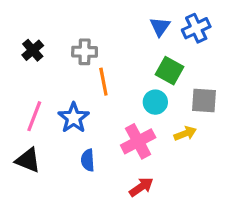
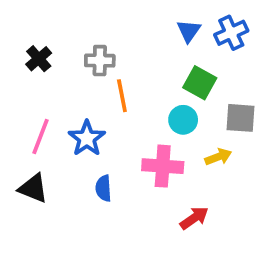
pink cross: (138, 141) -> (163, 166), turned 32
red arrow: (141, 187) -> (194, 218), moved

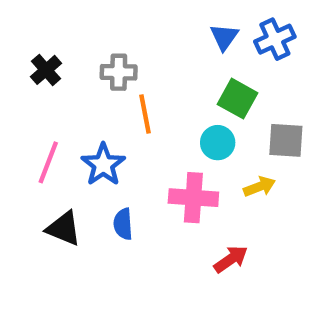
black triangle: (33, 188) -> (64, 228), moved

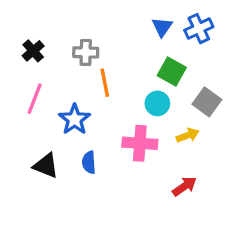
gray square: (286, 140) -> (207, 102), turned 32
pink line: (48, 162) -> (35, 99), moved
red arrow: (231, 259) -> (184, 186), moved

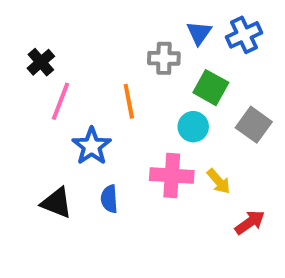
gray cross: (86, 52) -> (164, 58), moved
pink line: (35, 99) -> (60, 101), moved
yellow arrow: (188, 135) -> (219, 181), moved, turned 70
red arrow: (184, 186) -> (250, 222), moved

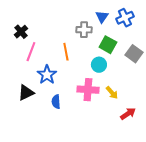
gray square: (254, 125) -> (134, 54), moved
black triangle: (57, 203) -> (26, 93), moved, turned -48

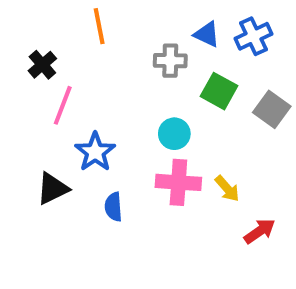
blue triangle: (102, 17) -> (207, 34), turned -40
orange line: (66, 52) -> (99, 26), moved
cyan circle: (99, 65) -> (174, 134), moved

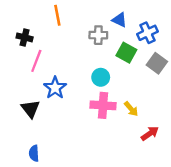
blue cross: (253, 36) -> (148, 33), moved
black cross: (42, 65) -> (25, 37), turned -35
black triangle: (53, 189) -> (30, 109), turned -42
blue semicircle: (113, 207) -> (34, 153), moved

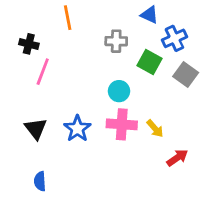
blue triangle: (119, 20) -> (150, 15), moved
blue star: (55, 88) -> (77, 129), moved

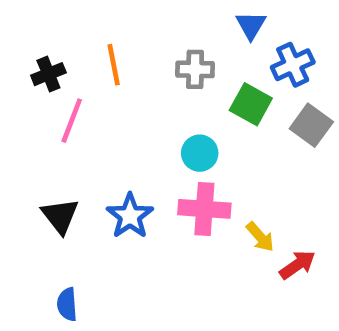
blue triangle: (150, 15) -> (251, 25), turned 36
orange line: (68, 18) -> (114, 65), moved
black cross: (29, 44) -> (48, 74), turned -36
yellow arrow: (155, 129) -> (260, 237), moved

